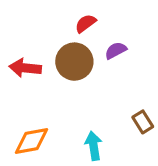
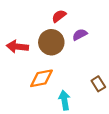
orange diamond: (31, 141) -> (41, 78), moved

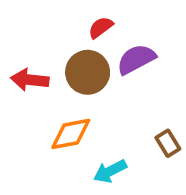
purple semicircle: (80, 35) -> (136, 59), size x1.5
cyan arrow: (64, 100) -> (110, 171), turned -108

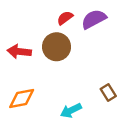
purple semicircle: (136, 59) -> (94, 19), moved
orange diamond: (71, 134) -> (22, 98), moved

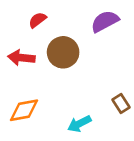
red semicircle: (65, 18) -> (37, 20), moved

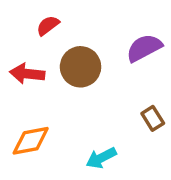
purple semicircle: (105, 21) -> (144, 48), moved
brown rectangle: (121, 104) -> (153, 118), moved

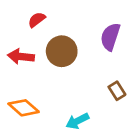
purple semicircle: (144, 48) -> (110, 37), turned -44
orange diamond: (31, 141) -> (24, 108), turned 52

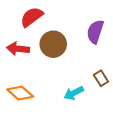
red semicircle: (37, 20) -> (32, 17), size x1.5
cyan arrow: (77, 121) -> (74, 93), moved

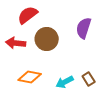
brown rectangle: (101, 78) -> (89, 79), moved
orange diamond: (20, 93) -> (30, 77), moved, turned -30

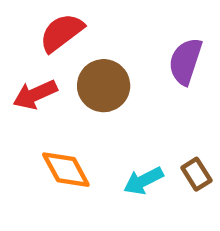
red arrow: (16, 43) -> (35, 94), turned -30
orange diamond: (30, 77) -> (66, 170), turned 50

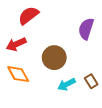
brown circle: (104, 86) -> (54, 58), moved
orange diamond: (66, 170) -> (18, 74), moved

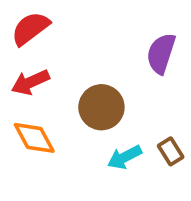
red semicircle: (28, 15) -> (30, 28), moved

